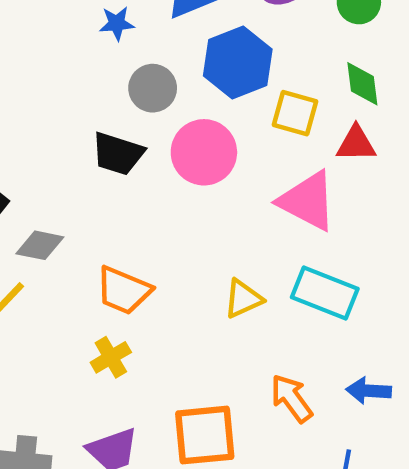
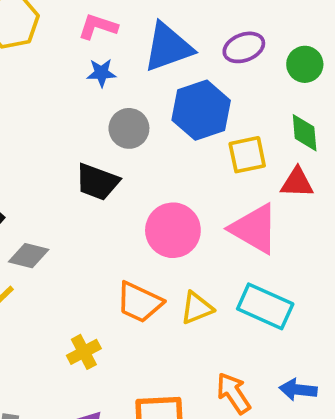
yellow square: (295, 113) -> (247, 155), turned -30
pink circle: (204, 152) -> (173, 230), moved
orange trapezoid: (124, 290) -> (139, 302), moved

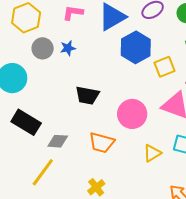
blue star: (101, 73) -> (68, 48), moved
gray circle: (129, 128) -> (43, 48), moved
orange trapezoid: (139, 302) -> (102, 143), moved

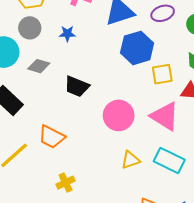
gray circle: (43, 48) -> (30, 28), moved
gray diamond: (58, 141) -> (39, 66), moved
orange trapezoid: (102, 143) -> (52, 137), moved

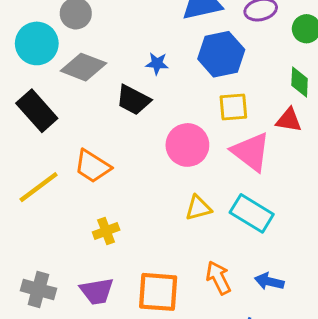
blue star: (67, 34) -> (157, 63), moved
gray diamond: (39, 66) -> (83, 67), size x1.4
yellow square: (162, 74) -> (233, 107), moved

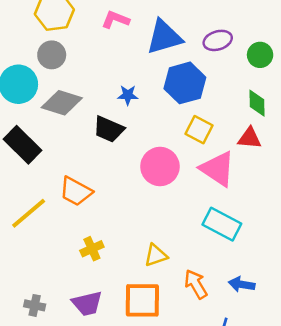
yellow square: (233, 107) -> (199, 130), turned 36
yellow triangle: (198, 208) -> (156, 255), moved
gray cross: (38, 290) -> (35, 305), size x0.7

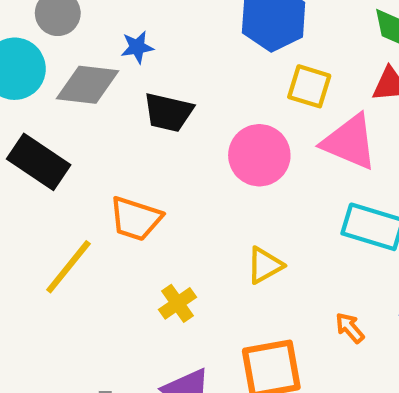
blue star: (128, 95) -> (137, 47), moved
yellow triangle: (156, 255) -> (265, 265), moved
orange arrow: (196, 284) -> (350, 328), size x0.7

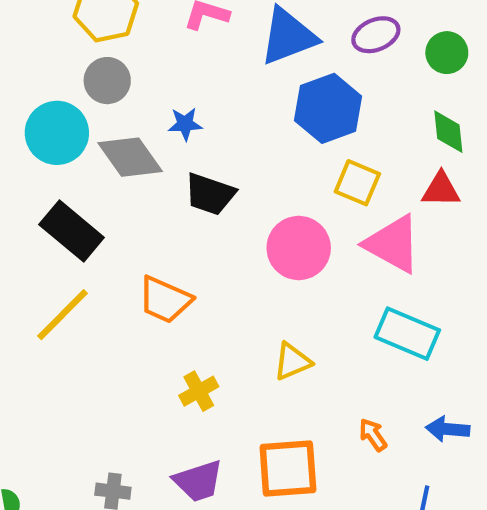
gray diamond: (88, 85) -> (130, 157), turned 42
yellow line: (68, 267) -> (63, 315), moved

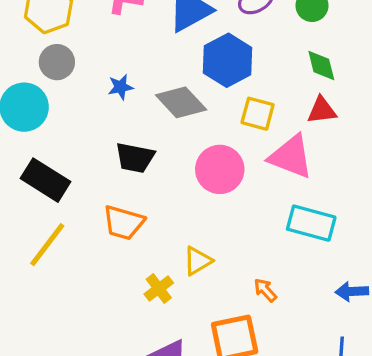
gray diamond: (130, 157) -> (181, 102), moved
black trapezoid: (210, 194) -> (135, 158), moved
yellow triangle: (292, 361) -> (198, 261), moved
orange arrow: (373, 435) -> (265, 290), moved

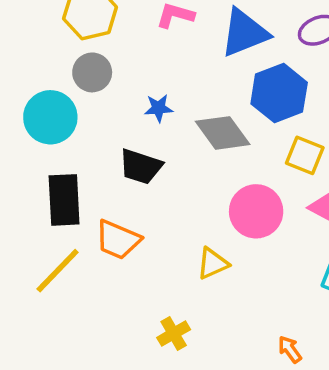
black trapezoid: (135, 158) -> (141, 167), moved
black rectangle: (45, 180) -> (64, 200), turned 48
orange trapezoid: (124, 223) -> (118, 240), moved
yellow triangle: (198, 261) -> (213, 263), moved

